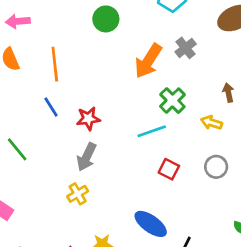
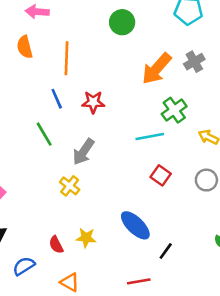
red star: (88, 119) -> (93, 102), moved
green line: (17, 149) -> (44, 134), moved
yellow cross: (78, 194) -> (70, 186), turned -30

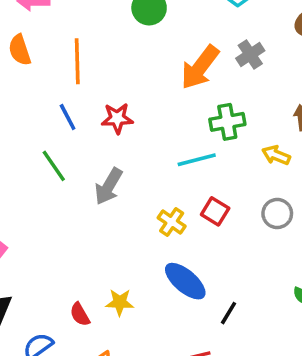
green cross: (174, 110) -> (227, 122), turned 30
yellow cross: (70, 186) -> (172, 222), moved

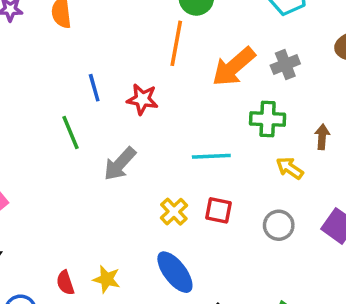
orange line: (77, 61) -> (176, 43), moved
green cross: (227, 122) -> (268, 119), moved
red square: (215, 211) -> (218, 210), turned -32

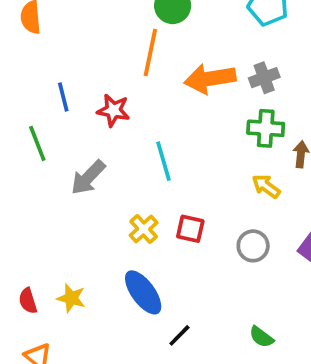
orange arrow: (234, 67) -> (210, 79), turned 30
green cross: (268, 119) -> (266, 128), moved
cyan line: (211, 156) -> (163, 161), moved, turned 75

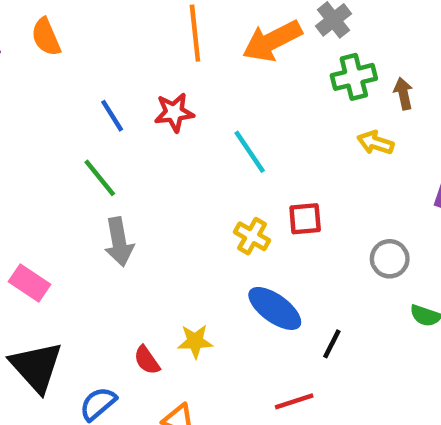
gray arrow: (88, 177) -> (119, 242), moved, turned -36
gray circle: (253, 246) -> (390, 259), moved

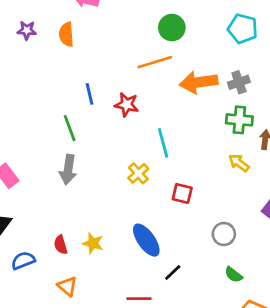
orange line: (195, 33) -> (155, 62), turned 60
yellow cross: (252, 236) -> (138, 173), moved

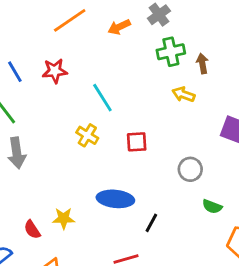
orange arrow: (199, 82) -> (119, 27), size x0.6
blue ellipse: (146, 240) -> (115, 199), turned -32

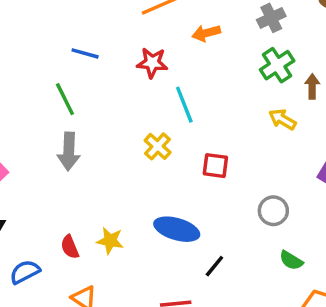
orange arrow: (119, 27) -> (206, 33), moved
green cross: (171, 52) -> (277, 65), turned -32
red star: (55, 71) -> (152, 63), moved
blue line: (15, 72) -> (85, 53), turned -55

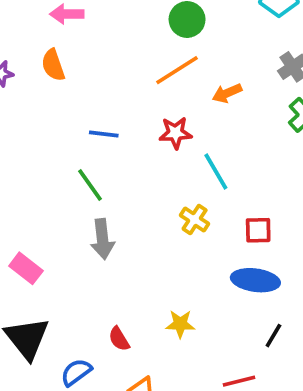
blue ellipse: (177, 229) -> (255, 280), moved
yellow star: (110, 241) -> (180, 324), moved

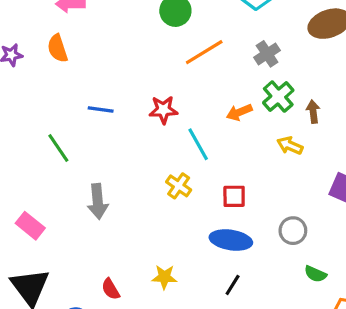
orange line: (177, 70) -> (204, 52), moved
orange arrow: (227, 93) -> (239, 112), moved
green line: (90, 185) -> (58, 148), moved
black line: (273, 336) -> (233, 285), moved

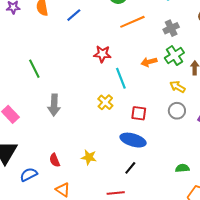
blue line: (101, 110) -> (74, 15), moved, turned -56
gray circle: (293, 231) -> (177, 111), moved
green semicircle: (315, 274) -> (182, 168), turned 144

